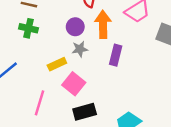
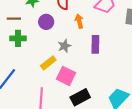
orange arrow: (103, 24) -> (79, 21), size x0.6
purple circle: (75, 27) -> (46, 22), moved

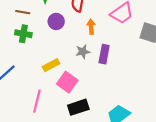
gray star: (64, 46) -> (83, 52), moved

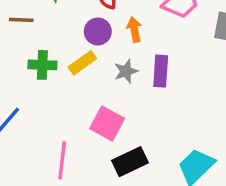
purple circle: (56, 21) -> (98, 31), moved
green cross: (23, 34) -> (42, 65), moved
yellow rectangle: (51, 65) -> (82, 63), moved

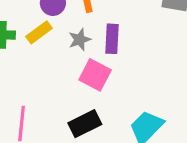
pink square: (107, 124) -> (95, 75), moved

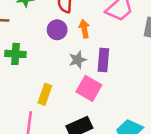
yellow rectangle: (39, 32) -> (45, 94), moved, turned -36

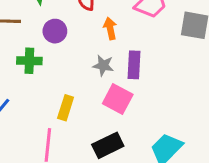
purple circle: (57, 30) -> (55, 31), moved
gray star: (78, 60) -> (103, 65), turned 30

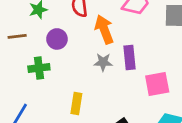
orange arrow: (110, 28) -> (104, 29), size x1.5
pink square: (118, 99) -> (157, 84), moved, turned -30

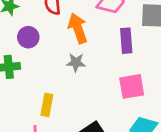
purple rectangle: (130, 58) -> (126, 41), moved

